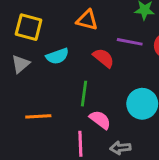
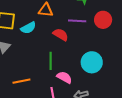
cyan semicircle: (57, 56) -> (28, 28), moved

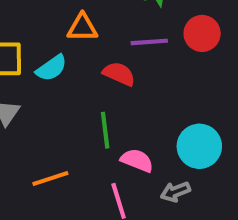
cyan circle: (92, 62) -> (199, 146), moved

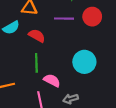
red semicircle: (119, 74) -> (37, 36), moved
cyan circle: (199, 146) -> (84, 62), moved

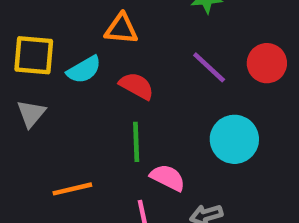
red circle: (92, 17) -> (267, 63), moved
purple line: (64, 19) -> (209, 67), moved, turned 42

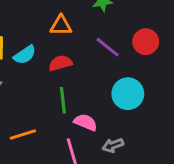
orange triangle: (121, 29) -> (61, 26), moved
red semicircle: (137, 86) -> (60, 63), turned -40

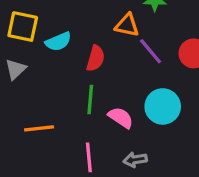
orange triangle: (61, 26) -> (127, 25), moved
red semicircle: (60, 63) -> (96, 58), turned 110
pink semicircle: (86, 122) -> (121, 118), moved

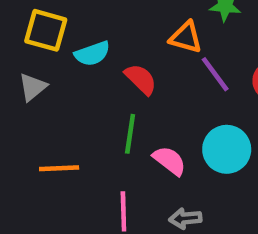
red semicircle: (96, 58) -> (141, 79), turned -65

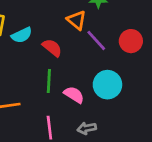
orange triangle: (186, 37) -> (77, 20), turned 30

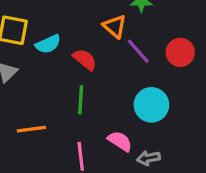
pink semicircle: (74, 95) -> (120, 141), moved
gray arrow: (87, 128) -> (148, 158), moved

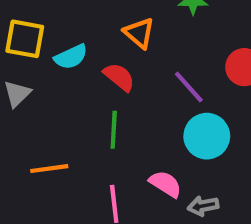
orange triangle: (115, 26) -> (139, 33), moved
purple line: (138, 51) -> (189, 87), moved

